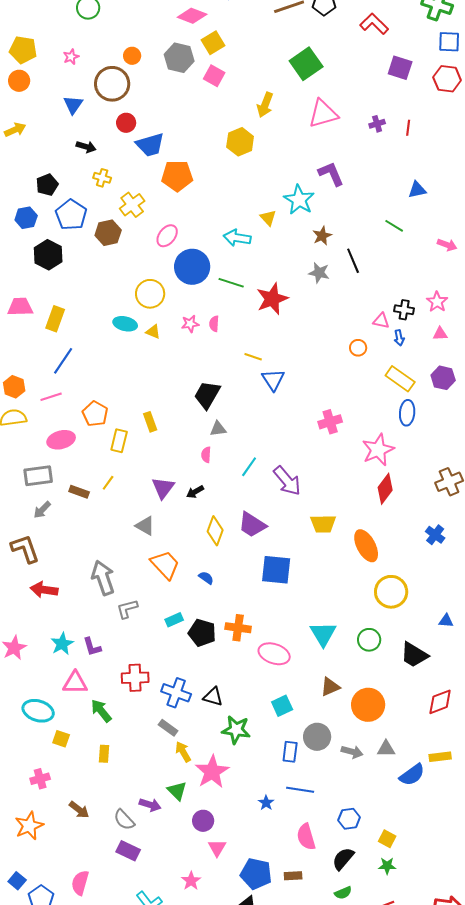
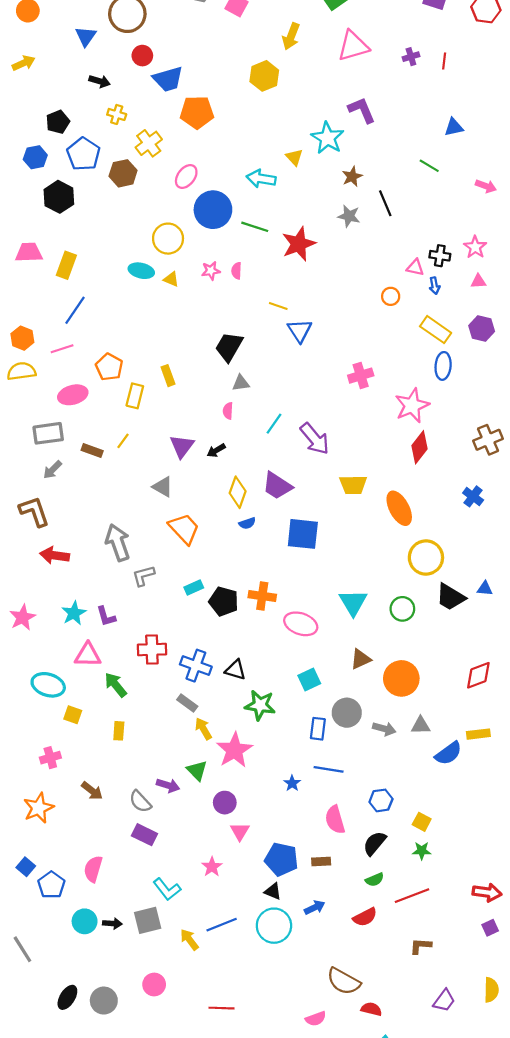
blue semicircle: (206, 578) -> (247, 523), moved, turned 126
black trapezoid: (414, 655) -> (451, 597), moved

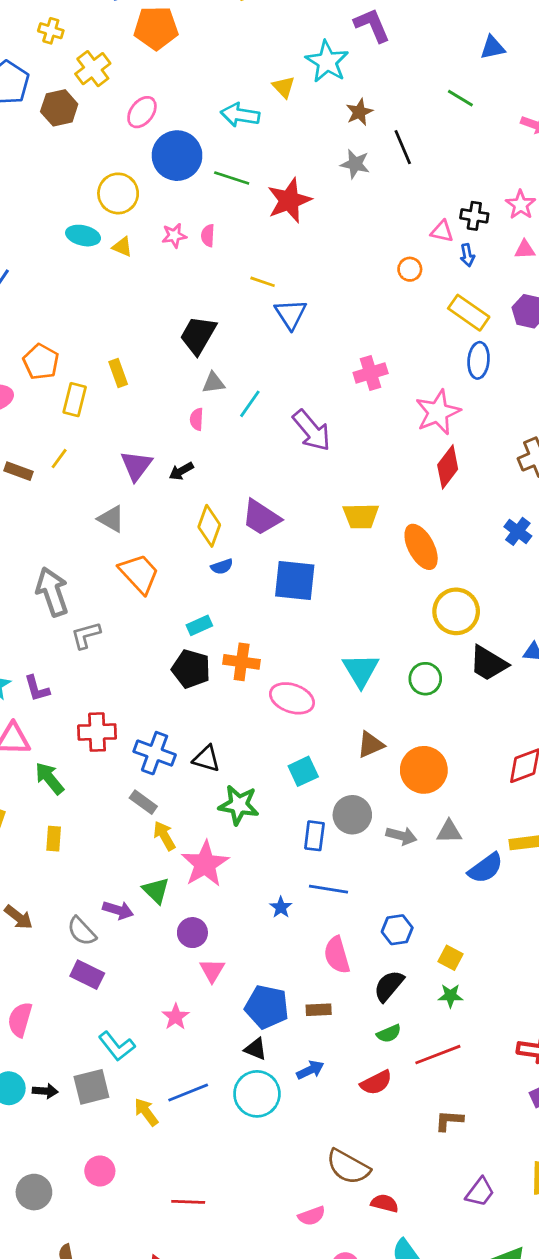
cyan line: (274, 424) -> (250, 404), moved
purple arrow: (315, 439) -> (312, 430), moved
cyan rectangle: (194, 587) -> (199, 625), moved

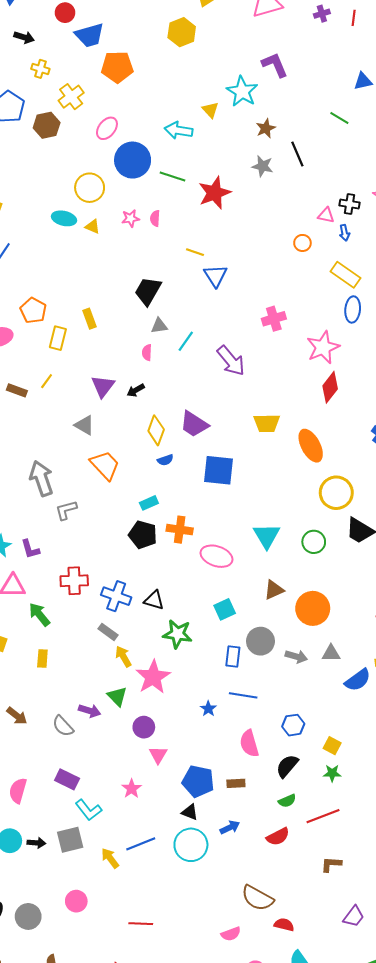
purple rectangle: (87, 975) -> (67, 779), moved

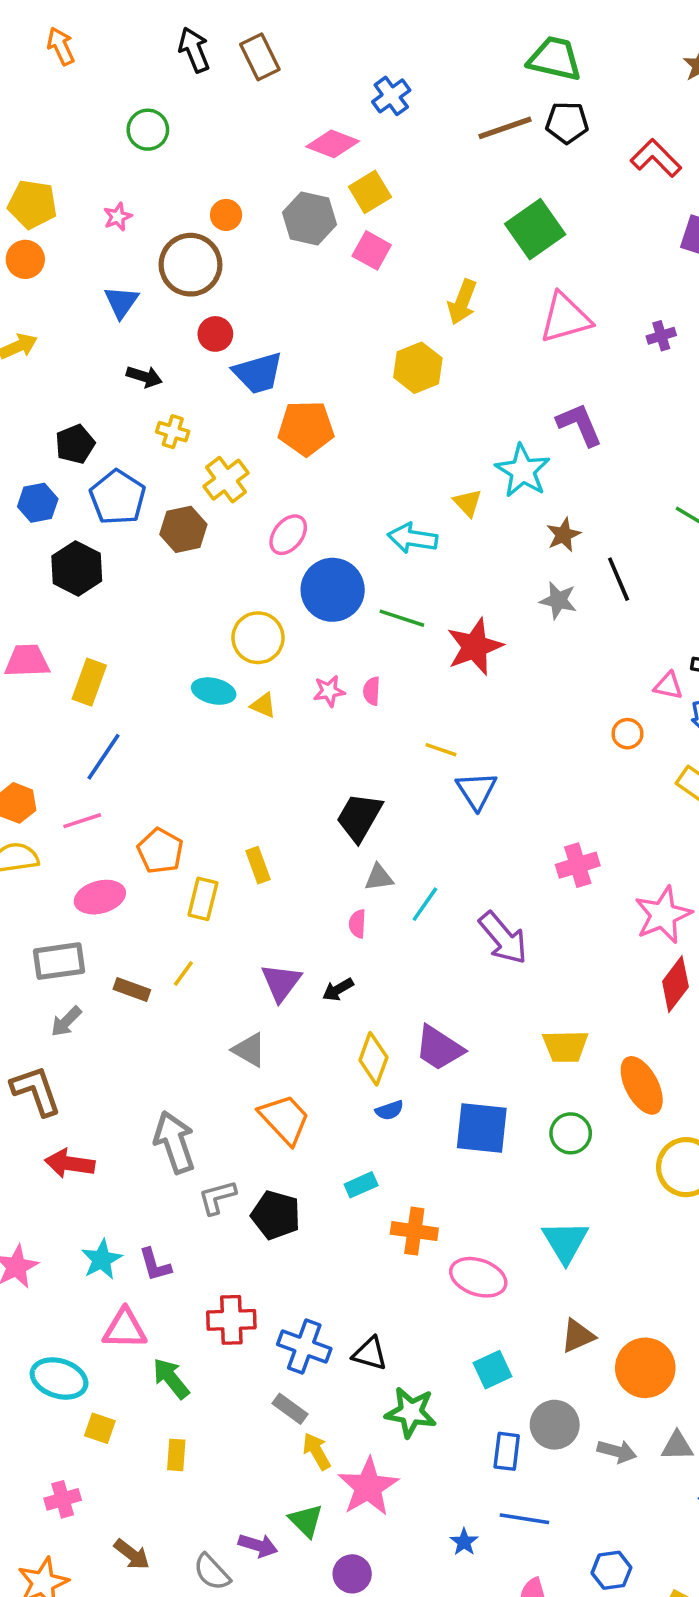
black pentagon: (143, 535) -> (276, 1215), moved
green circle: (314, 542) -> (571, 1133), moved

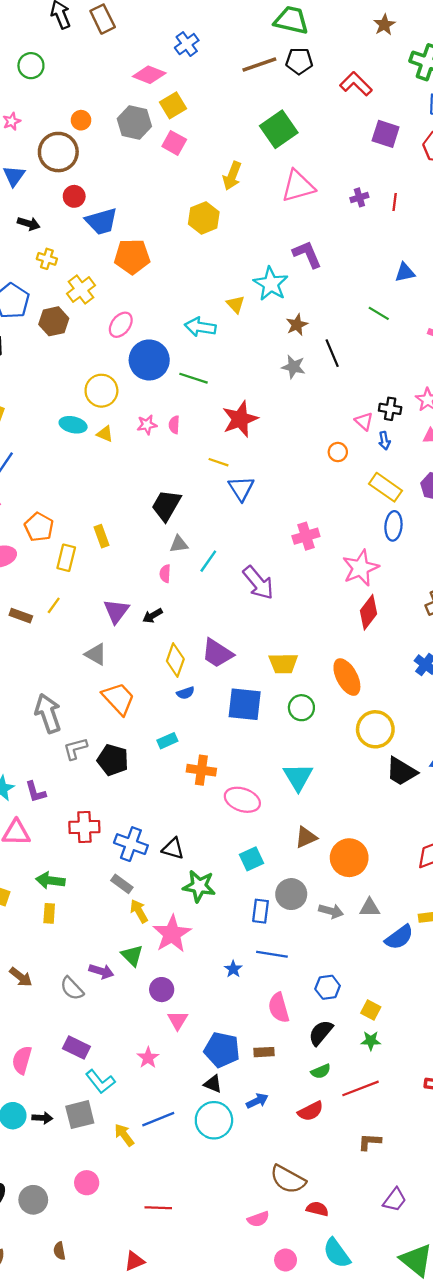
red star: (475, 647) -> (240, 419), moved
pink triangle: (668, 686) -> (364, 421), turned 30
yellow trapezoid: (565, 1046) -> (283, 663), moved
green arrow: (171, 1378) -> (50, 880), moved, turned -44

